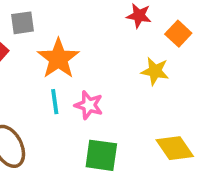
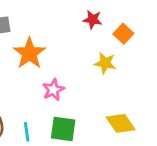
cyan line: (55, 102) -> (27, 132), moved
pink star: (89, 105) -> (53, 90), turned 30

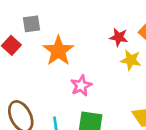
red star: (93, 20) -> (119, 37), moved

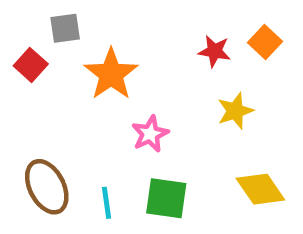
yellow star: (131, 60) -> (235, 111), moved, turned -30

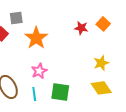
yellow star: (235, 111) -> (101, 63), moved
pink star: (150, 134) -> (39, 71), moved

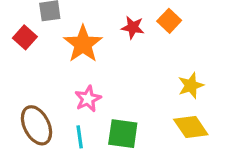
orange square: (103, 24) -> (169, 21), moved
red star: (81, 28) -> (133, 27), moved

